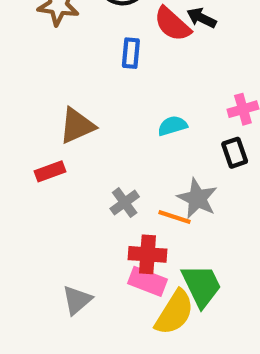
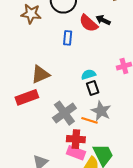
black rectangle: (235, 153) -> (93, 88), moved
red rectangle: (50, 171) -> (27, 97), size x1.5
gray cross: (125, 203) -> (64, 113), size x1.6

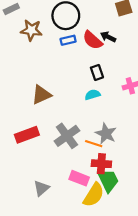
blue rectangle: (68, 38) -> (68, 40), moved, turned 72
black rectangle: (93, 88) -> (97, 72), moved
red rectangle: (27, 97) -> (27, 135), moved
red cross: (76, 139) -> (101, 164), moved

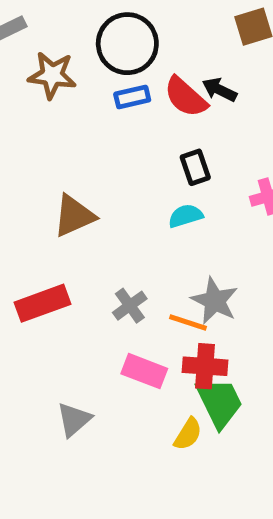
gray cross: (67, 136) -> (130, 306), size x0.6
pink rectangle: (79, 178) -> (144, 371), moved
yellow semicircle: (94, 195) -> (188, 434), size x0.6

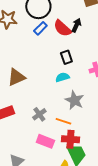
black arrow: (219, 90) -> (76, 25), turned 88
blue rectangle: (132, 97) -> (40, 28), turned -32
gray star: (215, 301) -> (74, 100), moved

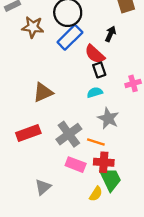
blue rectangle: (40, 28) -> (70, 37), size x1.6
red semicircle: (62, 28) -> (95, 54), moved
gray cross: (39, 114) -> (69, 134), size x1.6

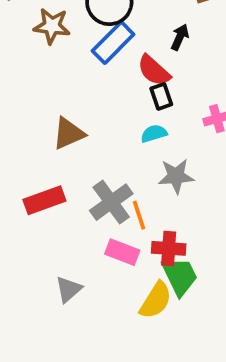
gray star: (108, 118) -> (176, 176), turned -30
orange line: (96, 142) -> (139, 215), moved, turned 54
yellow semicircle: (96, 194) -> (156, 300), size x1.5

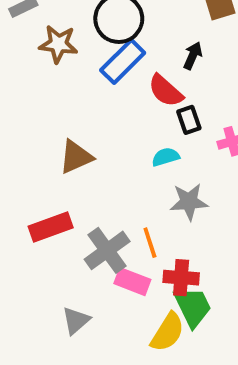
black rectangle: (161, 96) -> (189, 120), moved
gray cross: (111, 202) -> (107, 250), moved

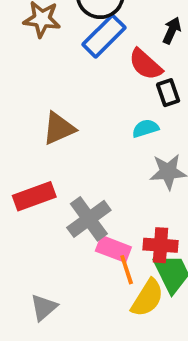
orange line: (150, 243) -> (127, 270), moved
gray triangle: (76, 320) -> (44, 307), moved

